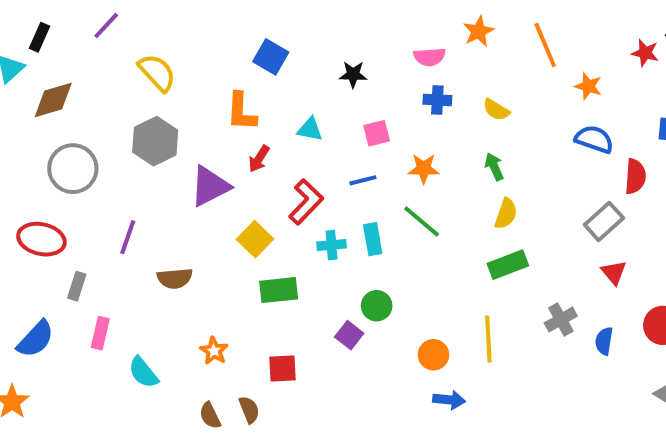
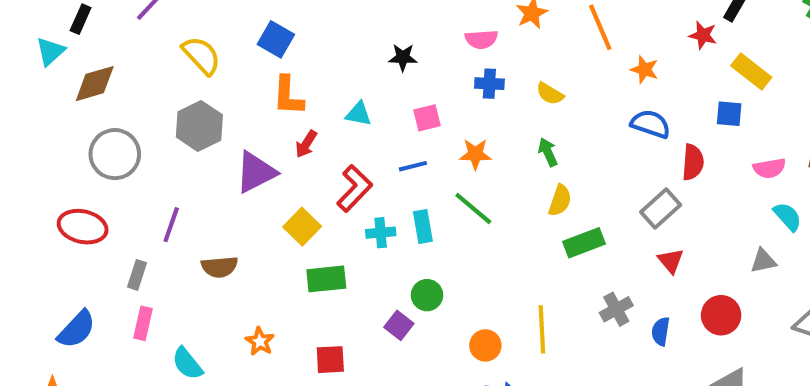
blue square: (271, 57) -> (276, 39), moved
green rectangle: (508, 265) -> (584, 243), moved
gray rectangle: (77, 286) -> (137, 275), moved

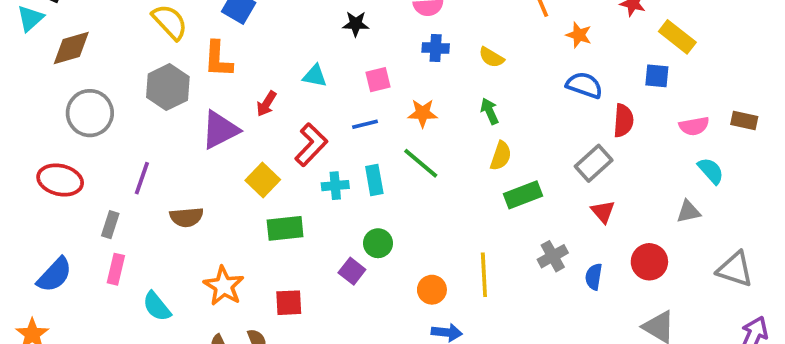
orange L-shape: (288, 96) -> (218, 59), moved
orange star: (260, 341) -> (224, 286), size x1.5

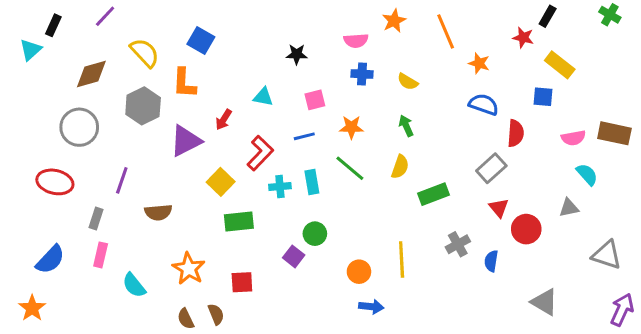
brown diamond: (71, 48) -> (91, 74), moved
brown rectangle: (744, 121) -> (614, 133), size x1.5
yellow semicircle: (501, 156) -> (400, 167), moved
red circle: (649, 262) -> (526, 229), moved

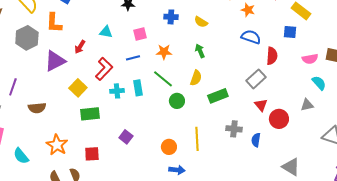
green circle: (315, 234) -> (177, 101), moved
gray cross: (458, 244) -> (234, 129), turned 35

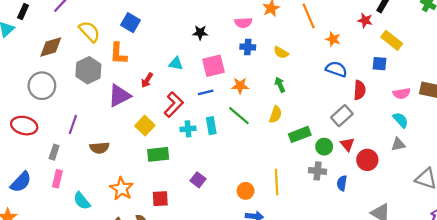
pink square: (140, 34) -> (213, 66), size x1.5
cyan semicircle: (319, 83) -> (401, 120), moved
green circle: (177, 101) -> (324, 147), moved

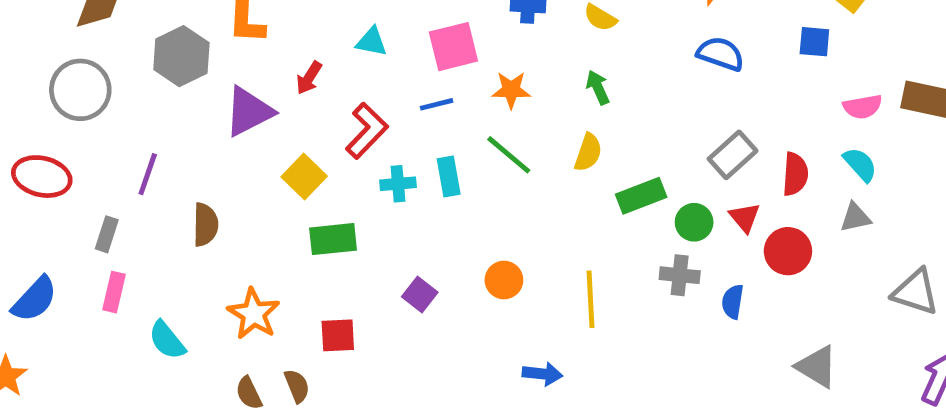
red semicircle: (360, 90) -> (795, 174), moved
brown semicircle: (99, 148) -> (205, 225), turned -84
orange circle: (246, 191) -> (504, 280), moved

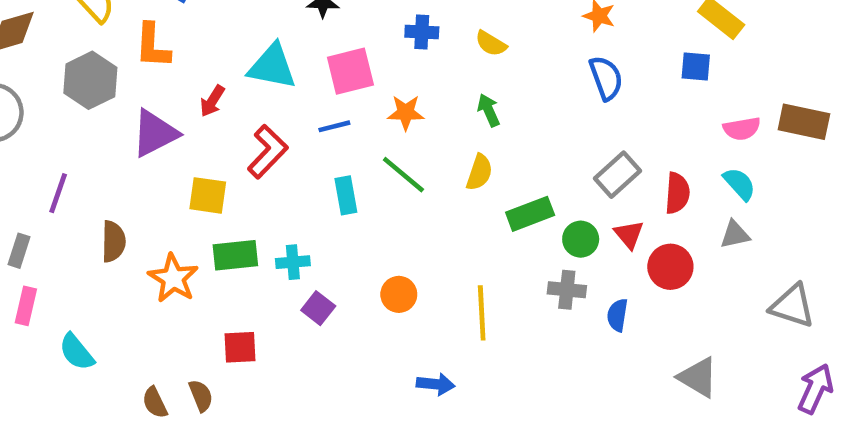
cyan triangle: (372, 42) -> (272, 66), size x1.6
blue semicircle: (721, 54) -> (606, 78), turned 51
yellow square: (304, 177) -> (208, 195), turned -36
cyan cross: (398, 184) -> (293, 262), moved
orange star: (254, 314) -> (173, 278), moved

